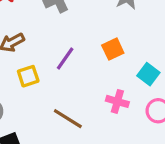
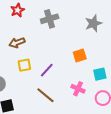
purple line: (65, 58) -> (47, 70), moved
cyan square: (148, 74) -> (100, 74), turned 32

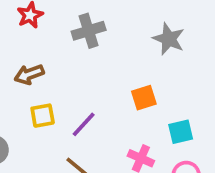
gray star: (93, 23) -> (169, 39), turned -30

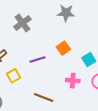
purple line: (84, 124) -> (38, 60), moved, turned 49

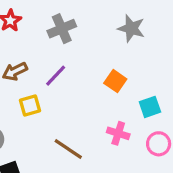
orange square: (63, 48) -> (115, 81), turned -32
purple line: (38, 60) -> (56, 76), moved, turned -42

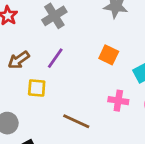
yellow square: (30, 105) -> (37, 88), turned 30

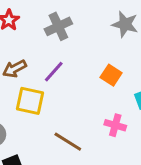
yellow square: (37, 88) -> (30, 101), size x1.4

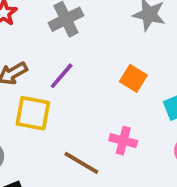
pink cross: (115, 125) -> (123, 141), moved

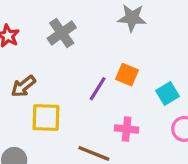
purple line: (62, 76) -> (98, 89), moved

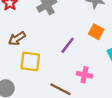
orange square: (127, 75) -> (96, 32), moved

